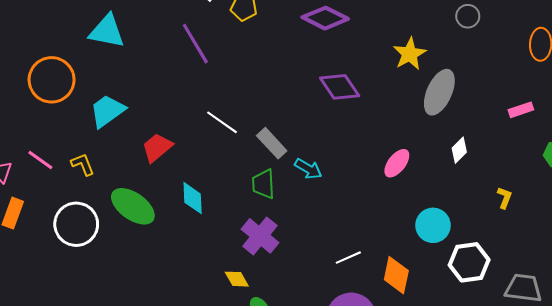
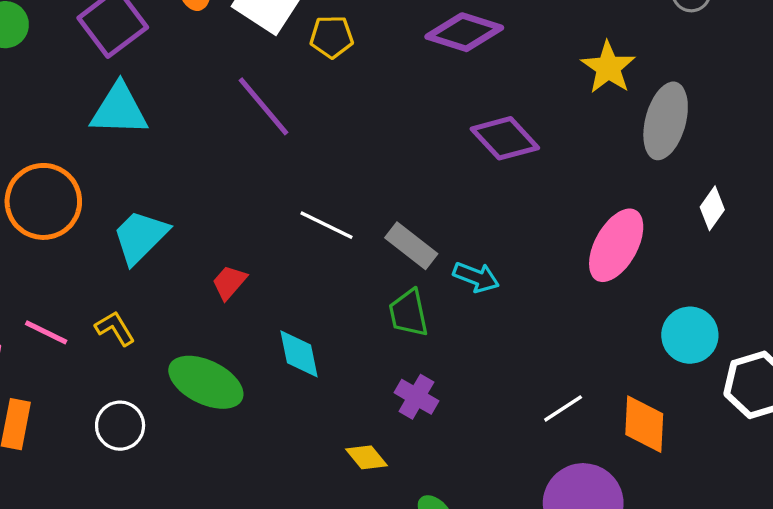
red trapezoid: (157, 148) -> (229, 282), size x0.7
pink ellipse: (397, 163) -> (616, 245), size x1.5
white circle: (76, 224) -> (120, 426), size x0.7
purple cross: (260, 236) -> (416, 397), size x0.7
yellow diamond: (237, 279) -> (366, 457), moved

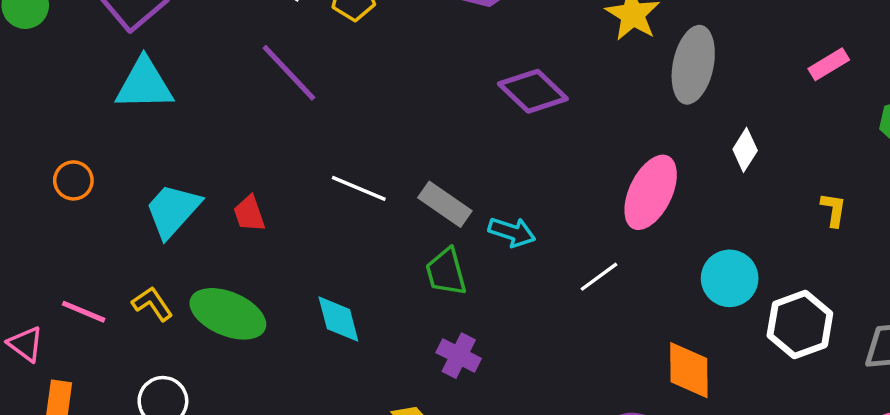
orange circle: (43, 201) -> (73, 180), size x0.5
red trapezoid: (229, 282) -> (249, 214), moved, turned -57
green ellipse: (206, 382) -> (228, 314), moved
white line: (563, 408) -> (599, 277), moved

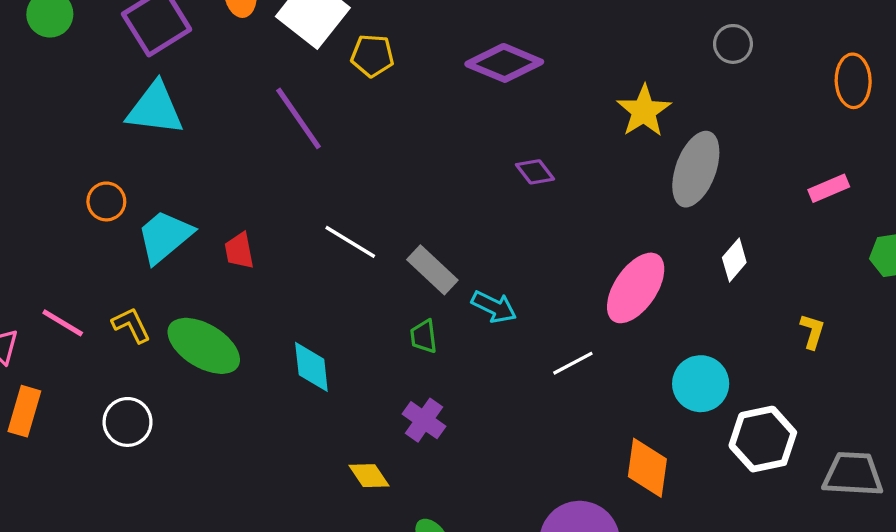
purple diamond: (533, 91) -> (535, 172), size x0.6
orange circle: (73, 180) -> (106, 201), moved
green trapezoid: (446, 272) -> (424, 336), size x0.7

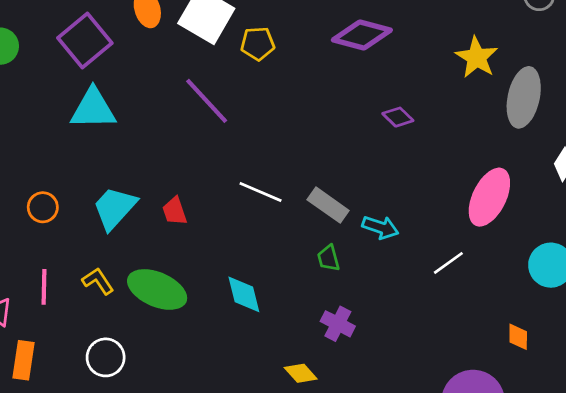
orange circle: (106, 201) -> (43, 207), moved
pink line: (63, 323) -> (44, 287), turned 68
orange diamond: (647, 468) -> (518, 337), size x0.6

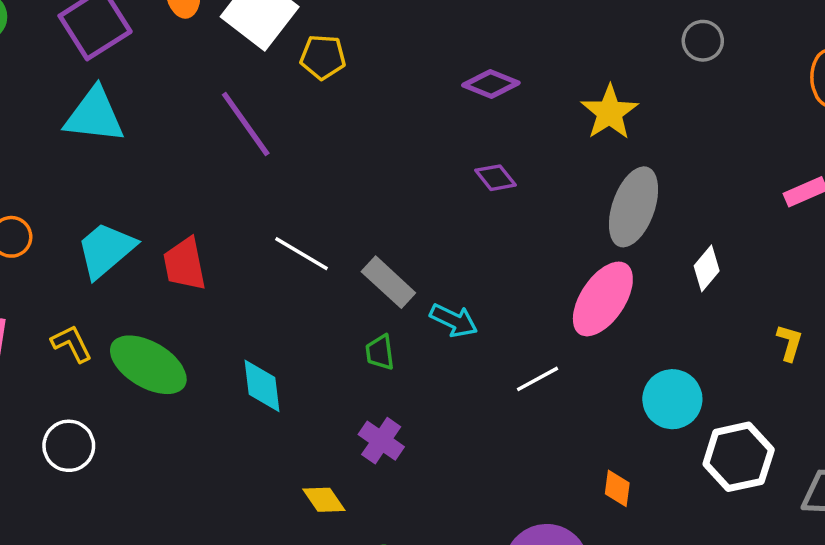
purple diamond: (362, 35) -> (491, 84), moved, size x0.7
gray ellipse: (524, 97) -> (633, 207), moved
red trapezoid: (175, 211) -> (185, 264), size x1.4

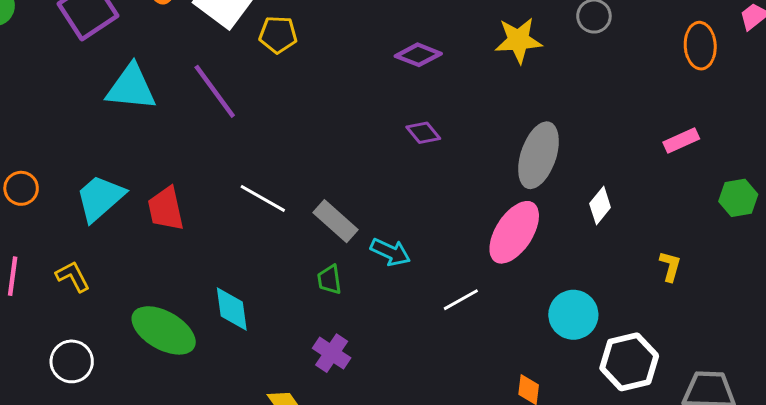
yellow star: (610, 112) -> (518, 40), moved, turned 30
cyan triangle: (94, 115) -> (131, 87), moved
green ellipse: (148, 365) -> (164, 330), moved

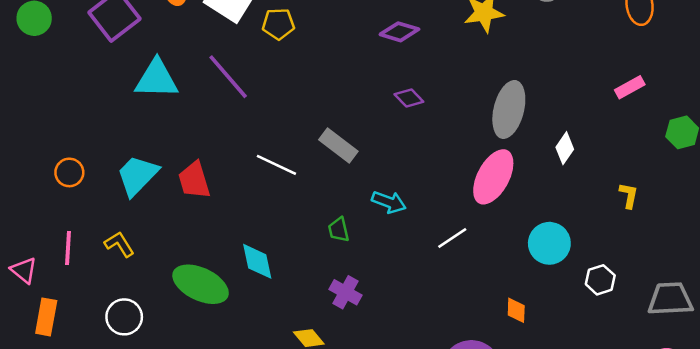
gray rectangle: (336, 221) -> (338, 145), moved
white hexagon: (629, 362) -> (600, 280), size x0.6

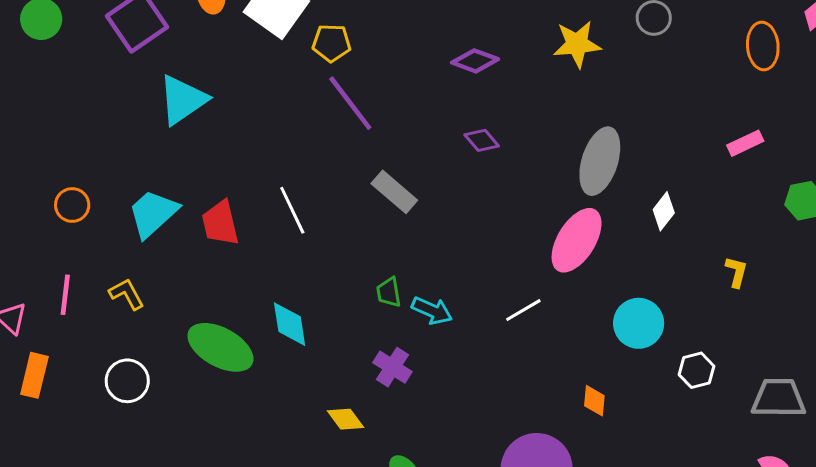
purple line: (228, 77) -> (350, 103), moved
cyan triangle: (157, 79) -> (183, 100), turned -39
white line: (276, 165) -> (292, 210), moved, turned 36
cyan arrow: (389, 202) -> (432, 311), moved

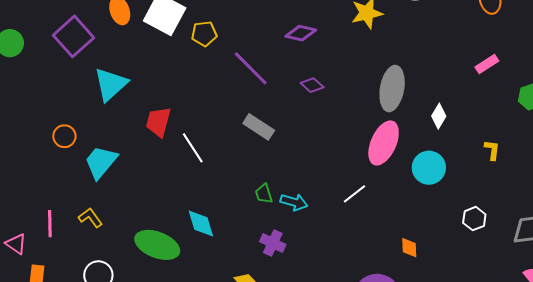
purple line: (350, 103) -> (251, 68), moved
orange circle: (72, 205) -> (64, 136), moved
red trapezoid: (220, 223) -> (158, 122), moved, turned 36
cyan circle: (639, 323) -> (429, 168), moved

